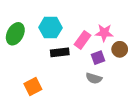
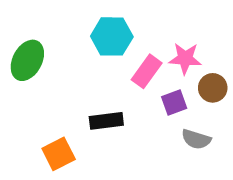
cyan hexagon: (50, 28) -> (112, 36), moved
black rectangle: (60, 52) -> (106, 121), moved
gray semicircle: (94, 78) -> (196, 139), moved

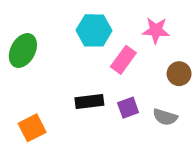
pink star: (185, 58) -> (156, 30), moved
purple square: (174, 103) -> (128, 108), moved
orange square: (59, 154) -> (32, 128), moved

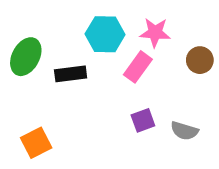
pink star: (156, 30) -> (155, 33), moved
brown circle: (179, 74) -> (200, 60), moved
black rectangle: (89, 102) -> (71, 74), moved

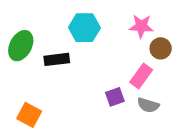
pink star: (155, 33) -> (141, 26), moved
pink rectangle: (138, 67) -> (141, 76), moved
orange square: (36, 143) -> (29, 115), turned -35

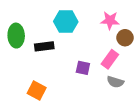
green ellipse: (21, 46) -> (16, 36), turned -30
purple square: (115, 97) -> (83, 68), moved, turned 32
orange square: (29, 115) -> (37, 91), moved

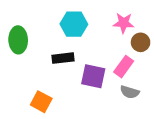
black rectangle: (44, 46) -> (63, 58), moved
purple square: (83, 68) -> (93, 76), size x1.5

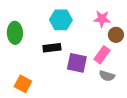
orange square: (41, 102) -> (23, 84), moved

